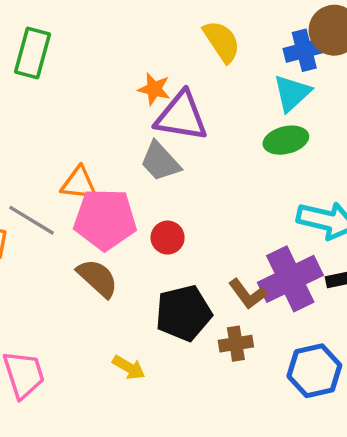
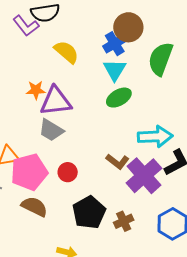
brown L-shape: (247, 294) -> (118, 161), moved

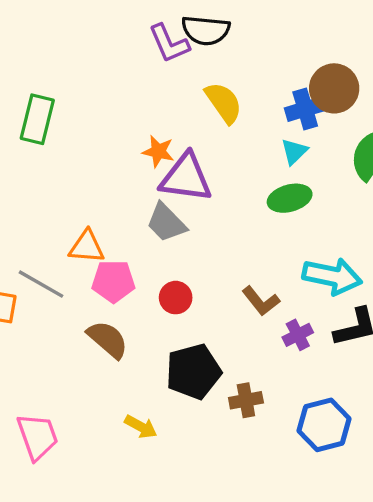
cyan triangle: (115, 70) -> (294, 152), size x0.7
pink pentagon: (29, 172) -> (113, 281), size x0.7
purple cross: (144, 176) -> (298, 335), size x0.5

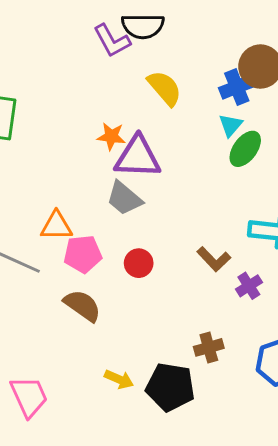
green ellipse: (290, 198) -> (245, 149), moved, turned -33
black pentagon: (193, 372) -> (170, 387), moved, turned 30

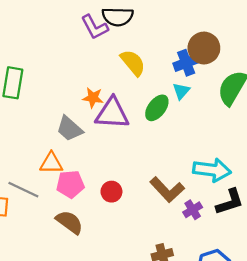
green ellipse: (245, 149) -> (157, 108), moved
gray trapezoid: (124, 198) -> (69, 129), moved
brown L-shape: (214, 259) -> (167, 190), size x1.4

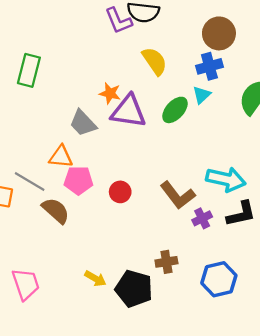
brown circle: (204, 48) -> (219, 33), moved
brown semicircle: (69, 222) -> (56, 211), moved

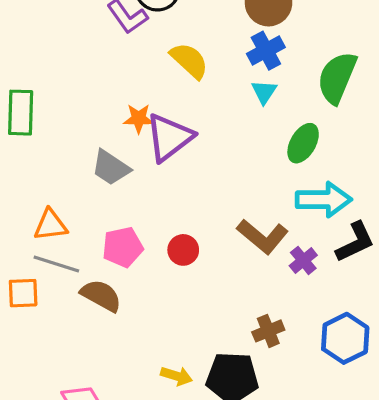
green ellipse: (175, 110) -> (303, 143), moved
purple triangle: (128, 111) -> (169, 137), turned -33
orange triangle: (61, 157) -> (50, 225), moved

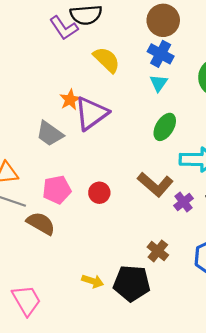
blue cross: (266, 51) -> (161, 54), turned -35
orange star: (139, 119) -> (70, 100), turned -30
green ellipse: (303, 143) -> (165, 127), moved
brown cross: (268, 331) -> (158, 251), turned -30

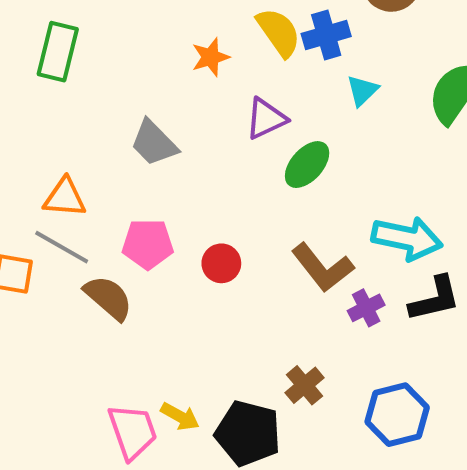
blue cross: (161, 54) -> (326, 35), moved, turned 35
orange star: (70, 100) -> (210, 57), moved
purple triangle: (91, 113) -> (266, 119), moved, size x0.7
green ellipse: (165, 127) -> (307, 165), moved
pink trapezoid: (26, 300) -> (133, 432), moved

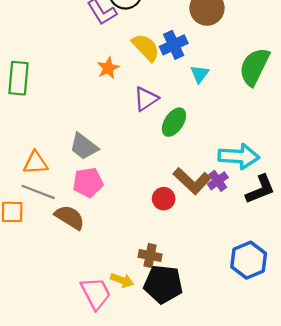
gray trapezoid: (154, 143) -> (84, 146), moved
red circle: (221, 263) -> (164, 199), moved
purple cross: (366, 308) -> (218, 181), moved
brown cross: (305, 385) -> (150, 256), moved, turned -30

